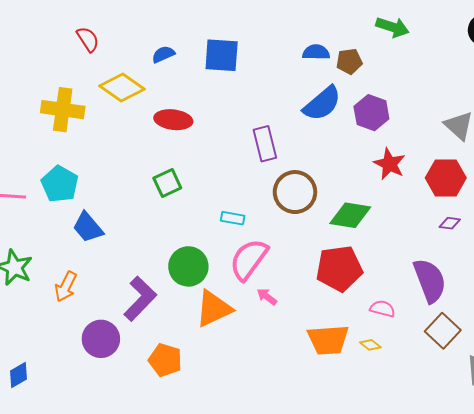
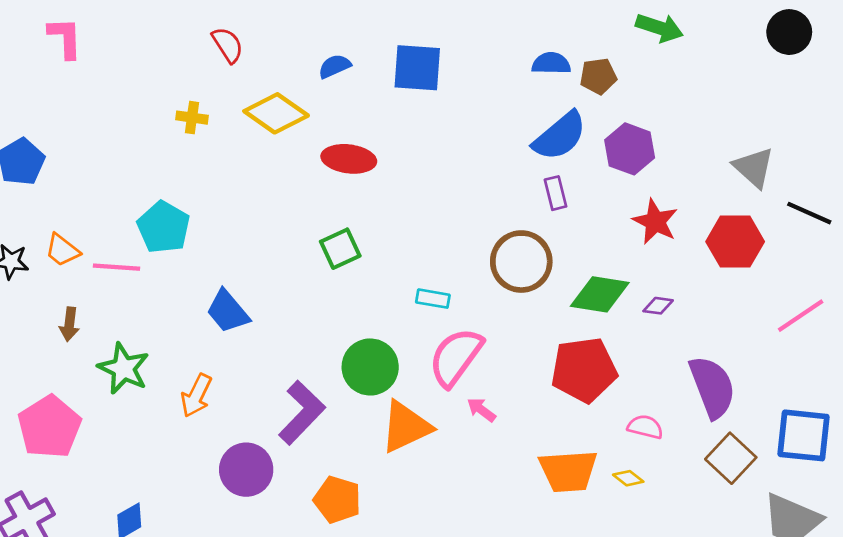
yellow cross: (63, 110) -> (192, 118), moved, size x0.5
purple rectangle: (265, 144) -> (555, 193), moved, size x0.7
cyan pentagon: (60, 184) -> (163, 227), moved
purple diamond: (450, 223) -> (658, 306), moved

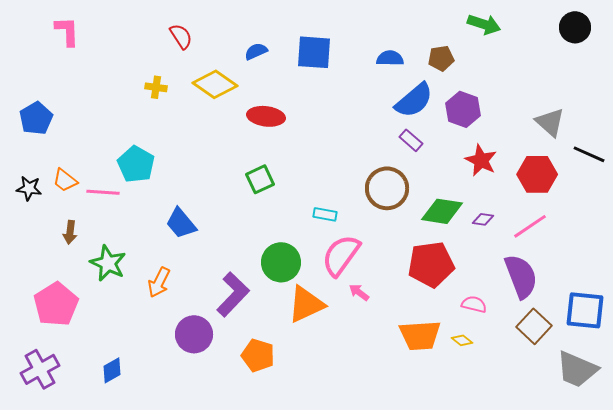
blue semicircle: (551, 63) -> (390, 58), moved
purple rectangle: (555, 193) -> (411, 140), turned -35
pink line: (801, 316) -> (530, 226), moved

